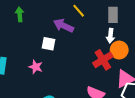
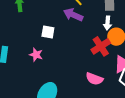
purple arrow: (63, 26) -> (73, 15), moved

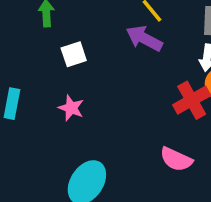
white square: (48, 32) -> (74, 54), moved, turned -32

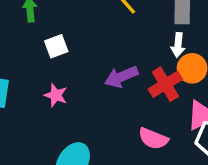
purple arrow: (144, 38) -> (121, 77), moved, turned -48

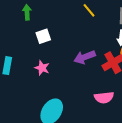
pink semicircle: (153, 139) -> (104, 97), turned -30

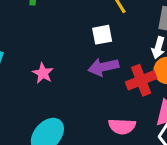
white square: (43, 36) -> (102, 35), moved

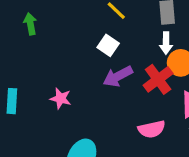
white square: (102, 35) -> (108, 45), turned -30

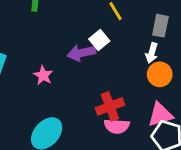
purple arrow: (118, 76) -> (81, 53), moved
red cross: (158, 79) -> (110, 106), moved

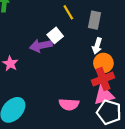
gray rectangle: (160, 26) -> (95, 20), moved
red cross: (110, 106) -> (103, 79), moved

